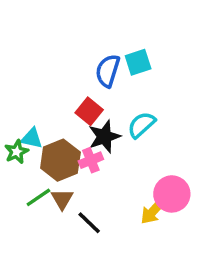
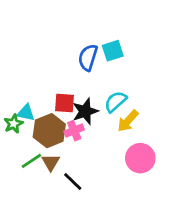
red square: (89, 111) -> (64, 103), moved, turned -35
yellow arrow: (153, 211) -> (128, 121), moved

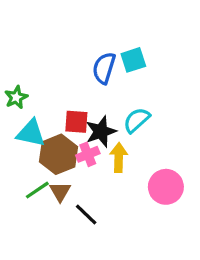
cyan triangle: (26, 113) -> (31, 133), size x1.4
yellow arrow: (128, 121) -> (119, 158), moved, turned 140
green star: (13, 124) -> (16, 97), moved

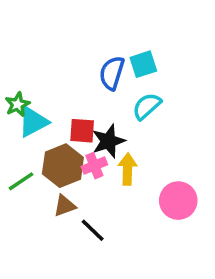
cyan semicircle: (137, 120) -> (147, 106), moved
cyan triangle: (31, 133) -> (33, 122), moved, turned -40
green line: (37, 190) -> (21, 181), moved
brown triangle: (60, 192) -> (65, 206), turned 40

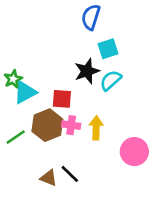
blue semicircle: (112, 73) -> (91, 17), moved
black star: (108, 141) -> (87, 71), moved
pink cross: (94, 166) -> (71, 125), turned 30
brown triangle: (65, 206) -> (49, 178), moved, turned 42

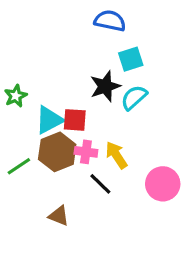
blue semicircle: (91, 17) -> (110, 21), turned 85
cyan triangle: (25, 92) -> (49, 120), moved
yellow arrow: (96, 128) -> (116, 155), turned -35
black line: (70, 174) -> (100, 184), moved

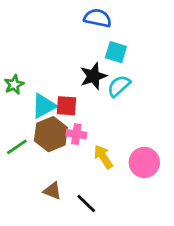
cyan square: (131, 59) -> (116, 52), turned 35
yellow arrow: (116, 155) -> (103, 157), moved
black line: (100, 184) -> (86, 203), moved

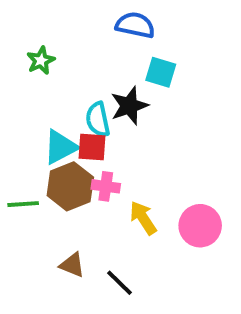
green star: (14, 85) -> (41, 60), moved
cyan semicircle: (119, 86) -> (98, 119), moved, turned -60
green line: (17, 147) -> (23, 204), turned 30

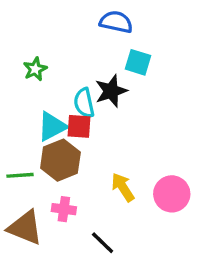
green star: (41, 60) -> (35, 69), moved
pink cross: (106, 186) -> (64, 209), moved
brown triangle: (72, 265) -> (25, 228), moved, size x1.6

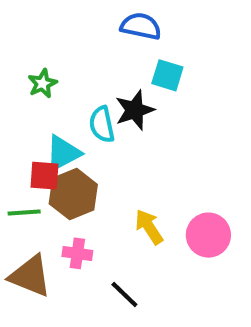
red square: (79, 126) -> (45, 176), moved

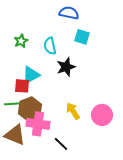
black star: (135, 110) -> (66, 67), moved
cyan semicircle: (102, 124) -> (50, 46), moved
brown hexagon: (73, 194) -> (30, 109), moved
pink cross: (77, 253) -> (38, 124), size x1.6

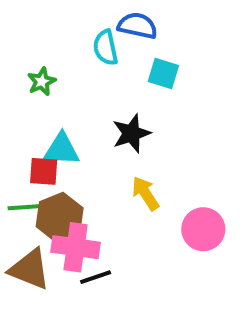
cyan semicircle: (50, 46) -> (105, 48), moved
cyan triangle: (31, 75) -> (62, 149), turned 30
yellow arrow: (73, 111) -> (145, 193), moved
black line: (61, 144) -> (96, 277), moved, turned -63

